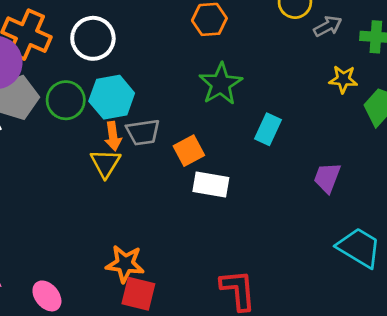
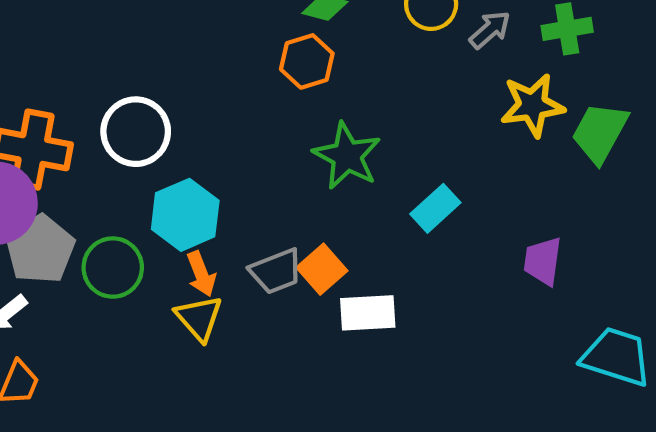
yellow star: (343, 79) -> (532, 105), size x1.4
green circle: (66, 100) -> (113, 268), moved
cyan rectangle: (268, 129) -> (435, 208), turned 36
gray trapezoid: (143, 132) -> (276, 271), moved

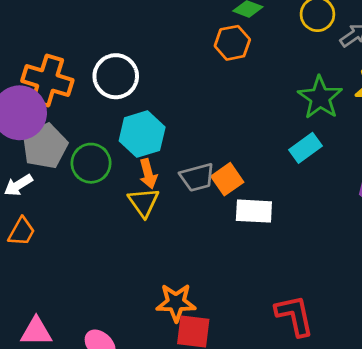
green star: (347, 156) -> (320, 98), moved

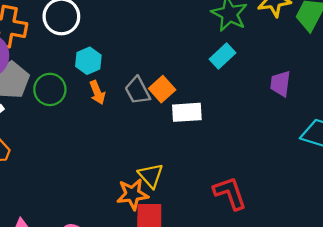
cyan hexagon: (142, 134) -> (88, 61), size x0.7
gray trapezoid: (197, 177) -> (137, 90), turned 84
yellow triangle: (144, 202) -> (151, 175), moved

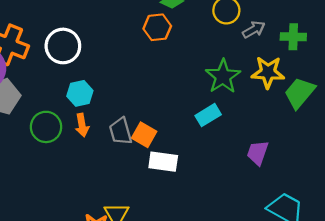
green circle: (50, 89) -> (46, 127), moved
orange square: (162, 89) -> (144, 135), turned -30

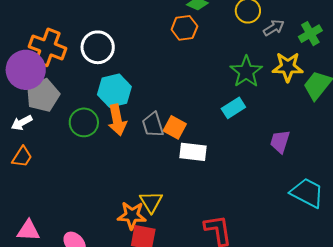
green cross: (293, 37) -> (310, 34), turned -30
cyan hexagon: (80, 93) -> (114, 91), size x1.4
orange arrow: (82, 125) -> (117, 120), size x1.4

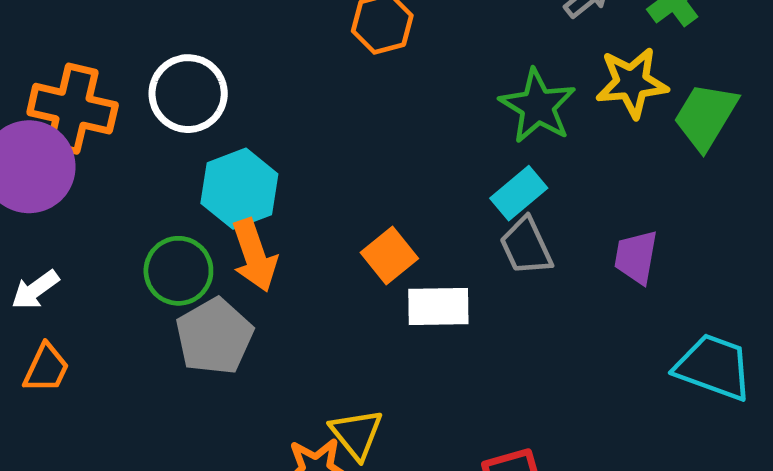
gray pentagon: (43, 95) -> (214, 336), moved
gray trapezoid: (153, 125) -> (526, 246), moved
orange square: (175, 127) -> (389, 255), turned 30

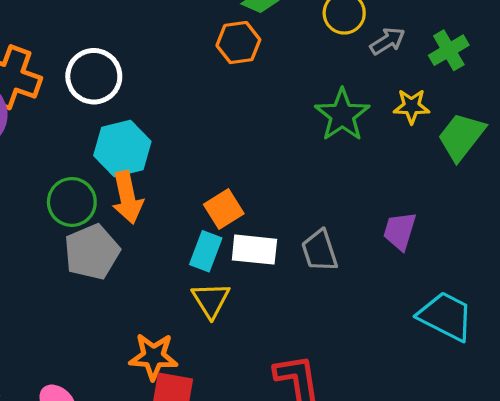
yellow star: (632, 83) -> (411, 106), size x0.7
cyan rectangle: (519, 193) -> (206, 251), moved, turned -36
gray trapezoid: (526, 246) -> (320, 251), moved
yellow triangle: (357, 434) -> (211, 300), moved

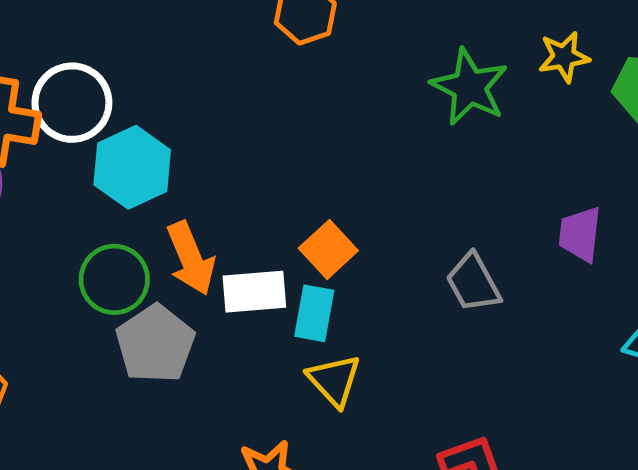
white circle: (94, 76) -> (72, 103), moved
cyan hexagon: (122, 148) -> (132, 167), moved
white rectangle: (254, 250) -> (254, 292), moved

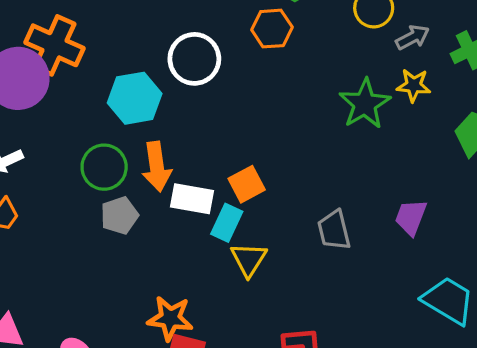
yellow star: (564, 57) -> (414, 85), moved
white circle: (72, 103) -> (194, 59), moved
gray pentagon: (155, 344) -> (119, 216), size x0.7
yellow triangle: (334, 380) -> (249, 259), moved

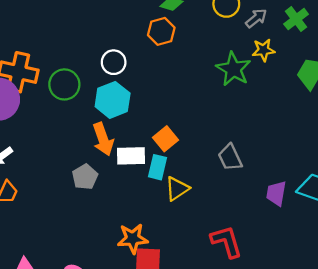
white circle: (194, 59) -> (114, 62), size x0.7
cyan hexagon: (135, 98) -> (113, 100), moved
green circle: (104, 167) -> (64, 84), moved
purple trapezoid: (411, 217) -> (276, 193), moved
yellow triangle: (249, 259) -> (177, 189), turned 36

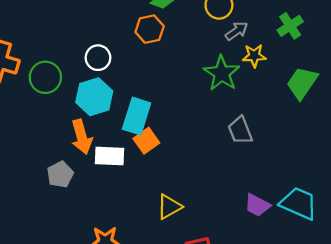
gray arrow: (256, 18) -> (237, 31), moved
gray trapezoid: (230, 157) -> (240, 130), moved
cyan rectangle: (157, 167) -> (137, 116), moved, size x1.4
yellow triangle: (177, 189) -> (169, 207), moved
purple trapezoid: (276, 193) -> (257, 205), turned -76

